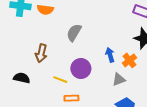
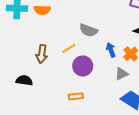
gray semicircle: (74, 33) -> (89, 30), moved, turned -96
yellow line: (60, 80) -> (69, 48), moved, turned -48

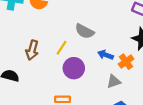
yellow line: (69, 48) -> (62, 48), turned -32
blue arrow: (111, 50) -> (105, 55), turned -56

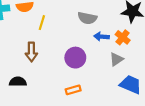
gray semicircle: (85, 31) -> (87, 18), moved
yellow line: (62, 48) -> (42, 23), moved

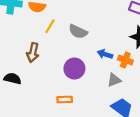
gray semicircle: (87, 18) -> (78, 32), moved
orange cross: (123, 37) -> (125, 60), turned -32

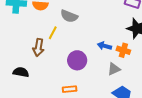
yellow line: (50, 26) -> (53, 33), moved
gray semicircle: (78, 32) -> (69, 16), moved

